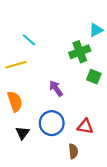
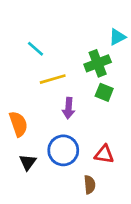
yellow line: (16, 65) -> (53, 79), moved
green square: (94, 77) -> (104, 92), moved
purple arrow: (56, 89) -> (69, 108), turned -140

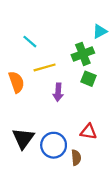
orange semicircle: (18, 124) -> (16, 82), moved
blue circle: (63, 150) -> (54, 145), moved
black triangle: (28, 162) -> (23, 138), size x1.5

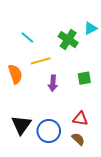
green cross: (83, 54) -> (68, 40), moved, turned -36
green square: (89, 79) -> (84, 78), moved, turned -32
brown semicircle: (76, 158) -> (78, 139), moved, turned -40

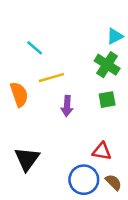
green cross: (68, 40) -> (107, 65), moved
blue circle: (49, 131) -> (84, 180), moved
brown semicircle: (78, 139) -> (114, 182), moved

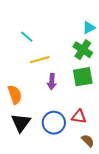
orange semicircle: (19, 94) -> (15, 95), moved
green square: (107, 100) -> (83, 77), size x1.5
blue circle: (84, 180) -> (54, 123), moved

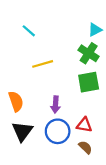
cyan line: (27, 37) -> (29, 31), moved
purple arrow: (52, 82) -> (55, 105), moved
brown semicircle: (88, 141) -> (85, 147), moved

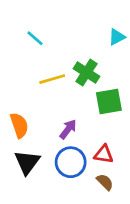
green cross: (89, 53) -> (86, 73), moved
purple arrow: (55, 105) -> (68, 129), turned -147

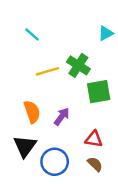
orange semicircle: (19, 125) -> (32, 112), moved
blue circle: (71, 162) -> (55, 162), moved

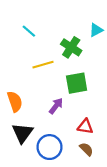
green cross: (78, 65) -> (71, 47), moved
green square: (99, 92) -> (77, 83), moved
orange semicircle: (32, 112) -> (15, 102), moved

